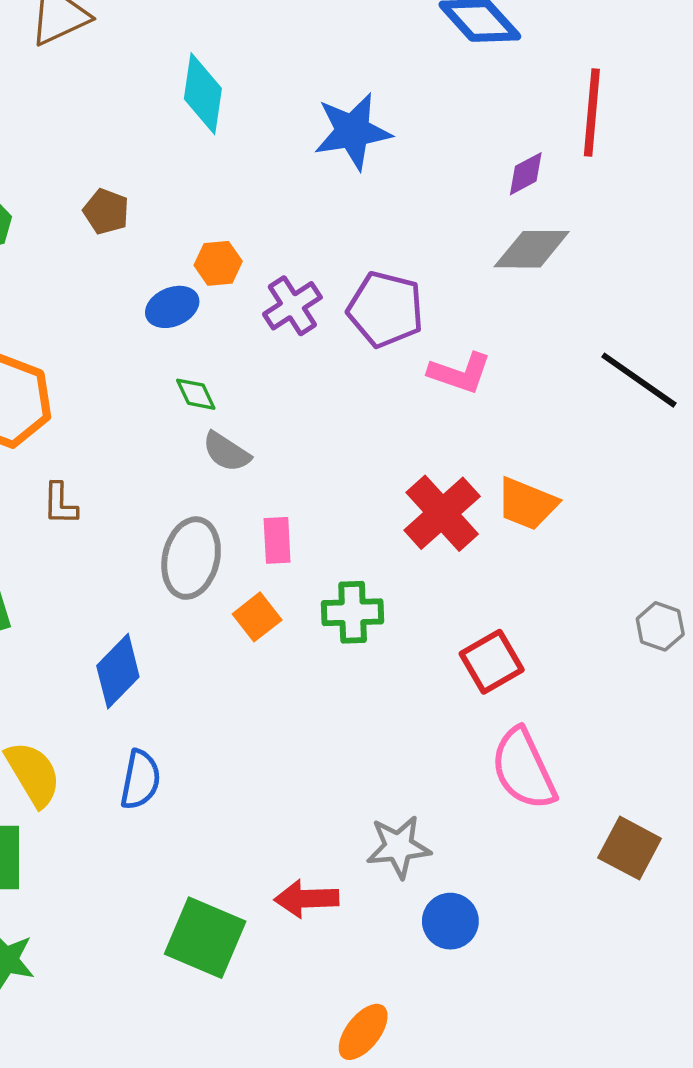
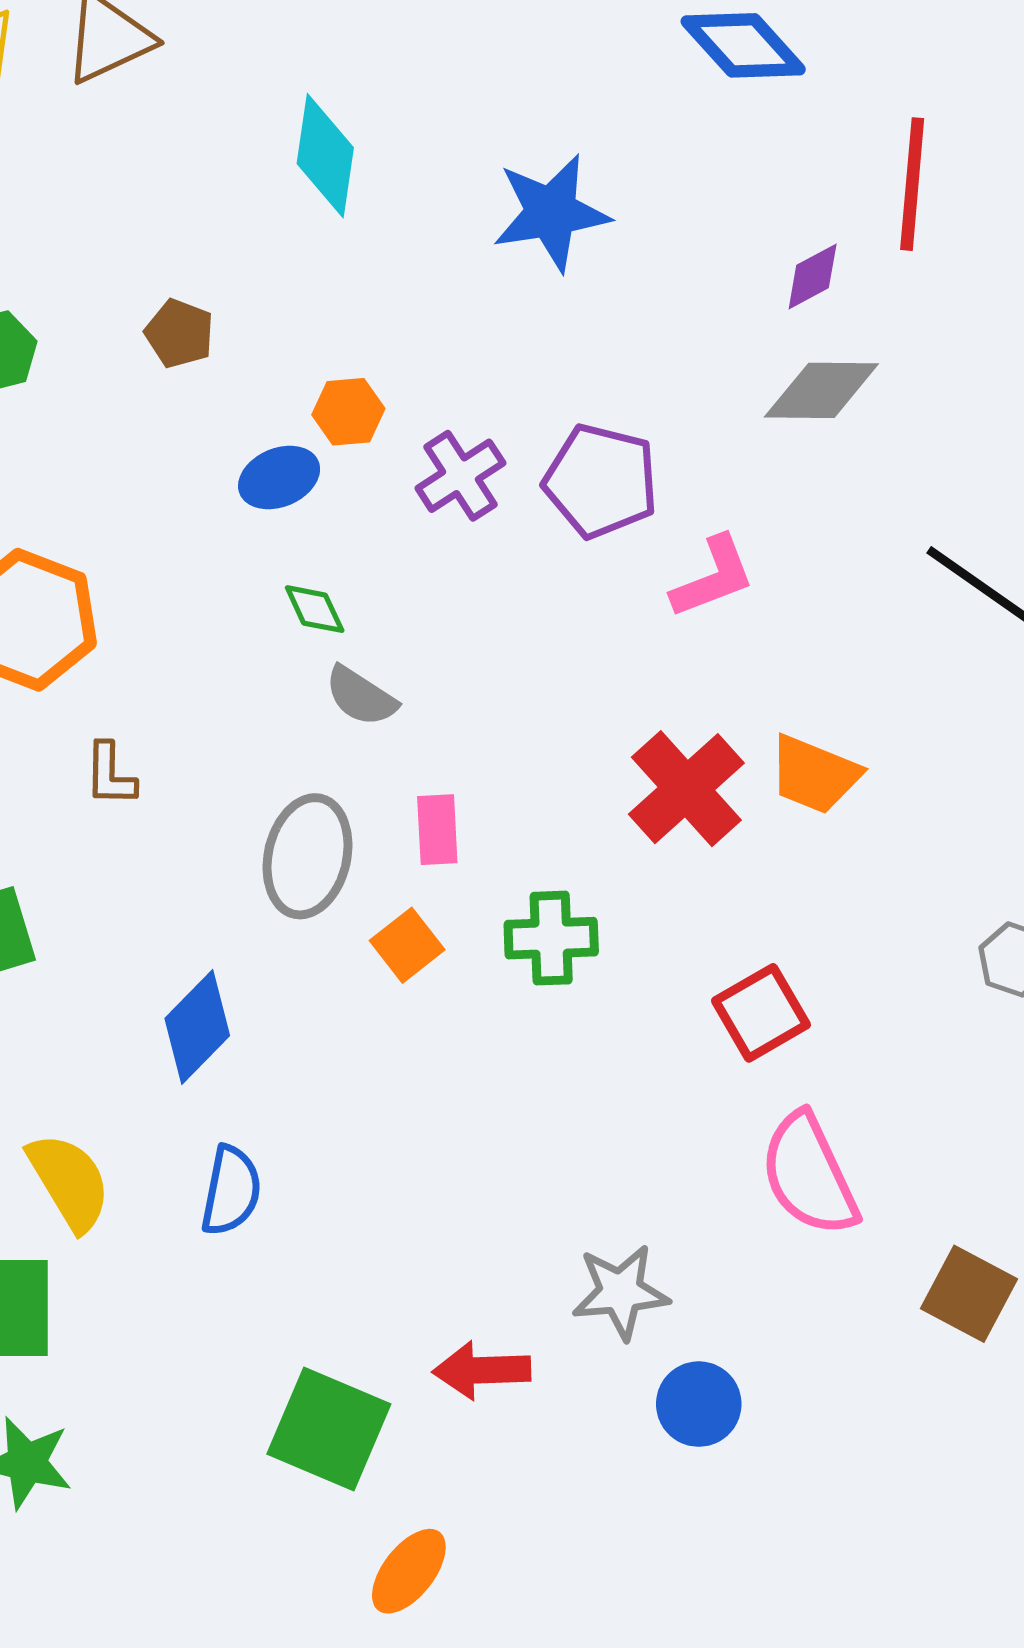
pink L-shape: (460, 373) -> (713, 577), turned -40
orange ellipse: (363, 1032) -> (409, 1571), moved

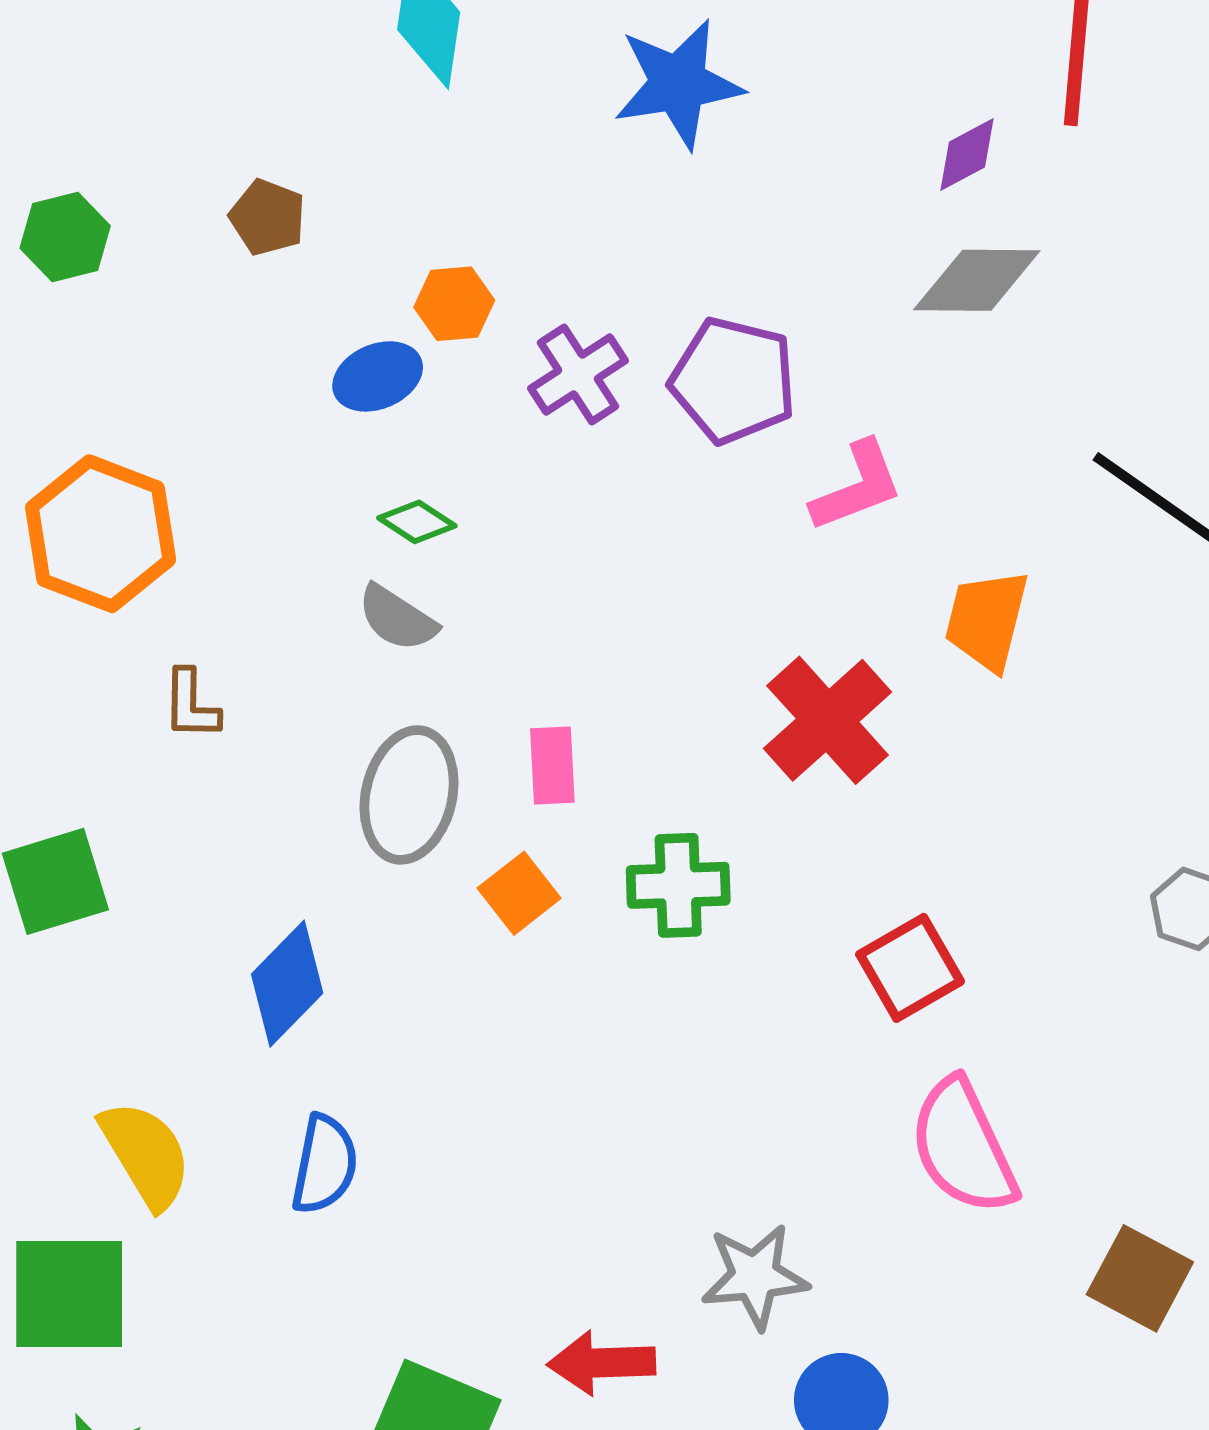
green diamond: (315, 609) -> (417, 522), turned -32
gray semicircle: (361, 696) -> (397, 618), moved
orange trapezoid: (814, 774) -> (987, 620), moved, turned 82

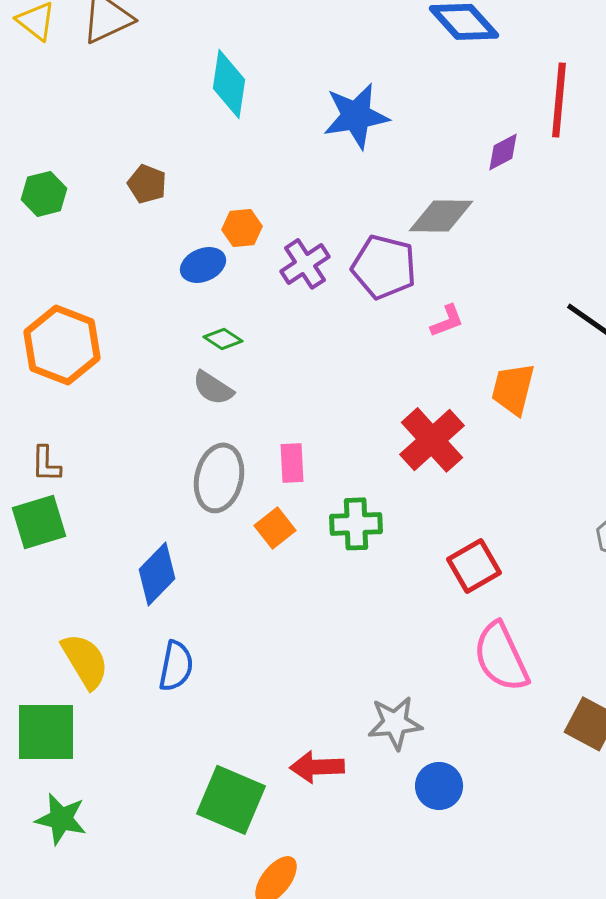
gray diamond: (977, 280) -> (441, 216), moved
pink L-shape: (857, 486) -> (447, 321), size x0.7
brown L-shape: (191, 705) -> (46, 464), moved

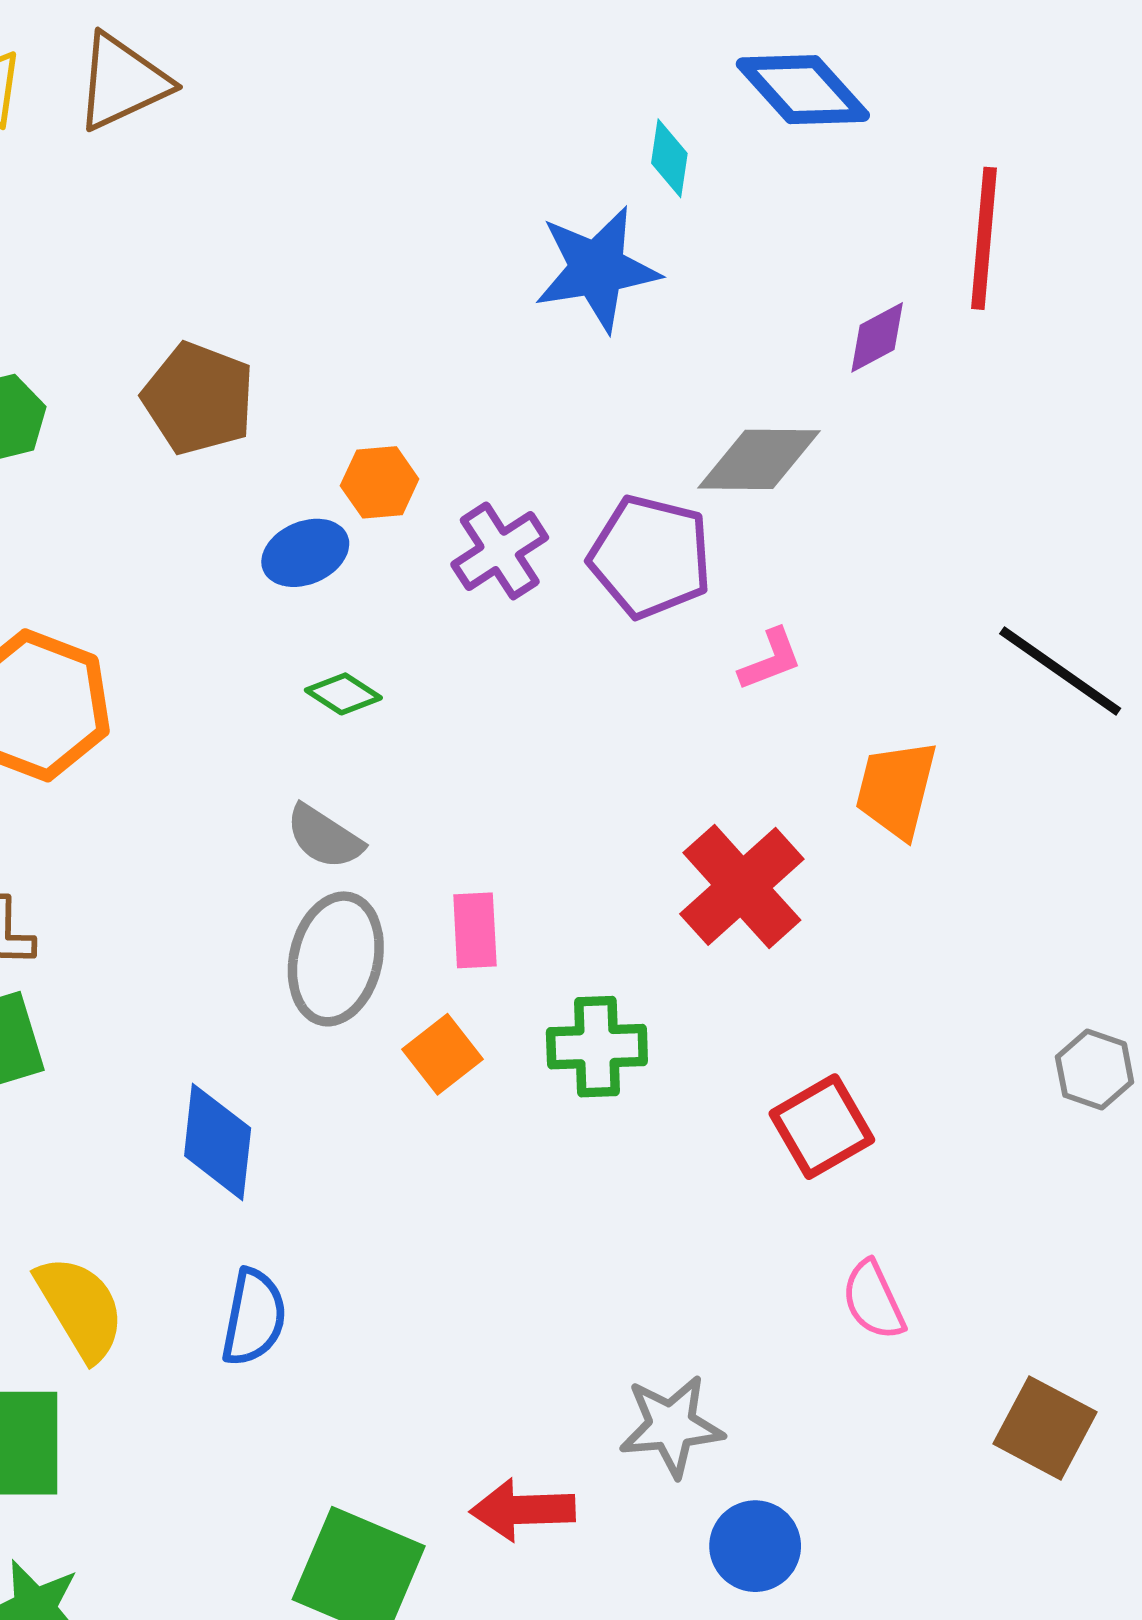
cyan diamond: (229, 84) -> (669, 158), moved, size x0.6
brown pentagon: (147, 184) -> (199, 398), size x1.5
gray semicircle: (213, 388) -> (324, 837), moved
blue diamond: (157, 574) -> (218, 1142), turned -38
pink semicircle: (501, 657) -> (873, 1300), size x0.6

